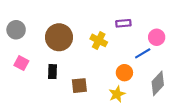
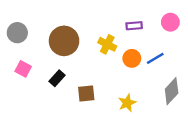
pink circle: (157, 37) -> (170, 22), moved
black rectangle: (53, 72) -> (57, 78), turned 40
orange circle: (124, 73) -> (132, 58), moved

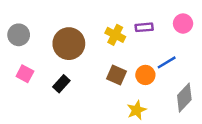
yellow cross: (107, 44) -> (115, 35), moved
orange circle: (132, 58) -> (145, 75), moved
brown square: (86, 93) -> (117, 75), moved, turned 30

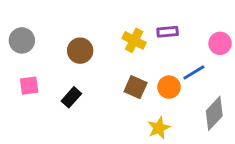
pink circle: (183, 24) -> (220, 43), moved
brown circle: (69, 44) -> (80, 51), size x0.7
pink square: (25, 74) -> (29, 86), turned -36

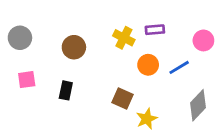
brown square: (136, 87) -> (122, 98), moved
orange circle: (169, 87) -> (148, 65), moved
black rectangle: (71, 97) -> (66, 90), turned -30

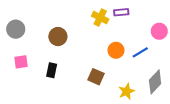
purple rectangle: (155, 30) -> (121, 12), moved
yellow cross: (124, 38) -> (100, 18), moved
yellow star: (147, 119) -> (127, 91), moved

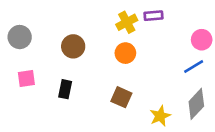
yellow cross: (100, 18) -> (127, 22), turned 35
orange circle: (116, 50) -> (125, 53), moved
blue line: (140, 52) -> (194, 66), moved

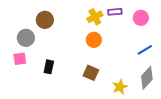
gray circle: (20, 37) -> (26, 38), moved
pink circle: (202, 40) -> (141, 18), moved
brown circle: (73, 46) -> (45, 20), moved

